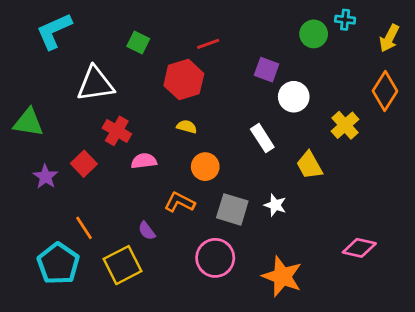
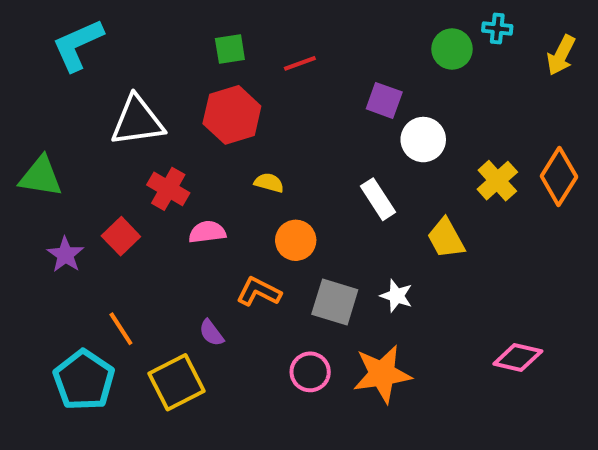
green square: (138, 42) -> (230, 49), moved, turned -35
red hexagon: (184, 80) -> (232, 115), moved
orange diamond: (385, 91) -> (559, 177), moved
pink circle: (215, 258) -> (310, 372), size x0.7
orange star: (282, 276) -> (382, 374), moved, turned -30

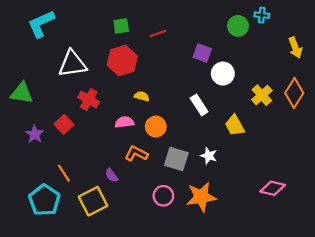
yellow arrow: (561, 55) -> (295, 48), moved, turned -48
pink semicircle: (207, 232) -> (124, 122), moved

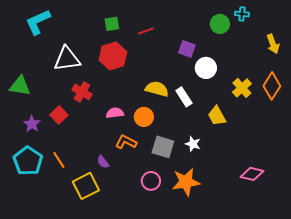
yellow semicircle: (142, 96) -> (157, 89), moved, size x1.6
cyan pentagon: (44, 200) -> (28, 161), moved

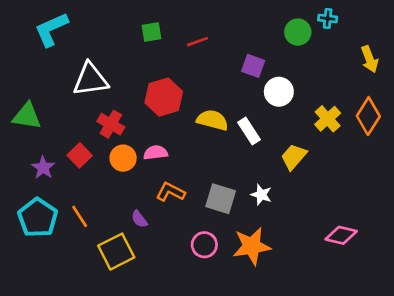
red hexagon: (113, 56) -> (164, 97), moved
yellow trapezoid: (217, 116) -> (294, 157), turned 70
orange circle: (144, 117) -> (123, 158), moved

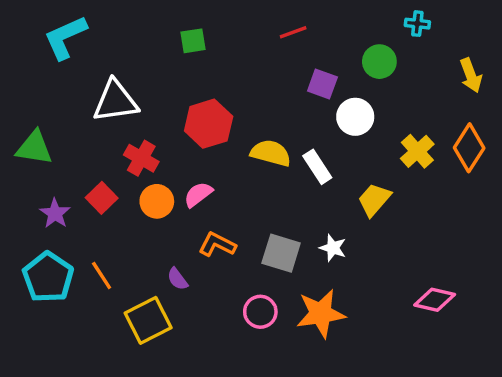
green circle: (298, 32) -> (379, 62), moved
red line: (198, 42) -> (293, 32), moved
pink semicircle: (156, 153) -> (198, 194), turned -30

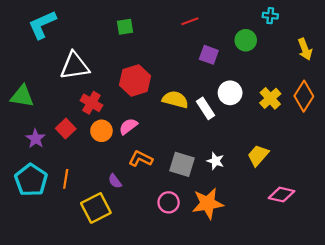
white circle: (355, 117) -> (230, 93), moved
yellow trapezoid: (374, 200) -> (258, 155), moved
orange line: (102, 276) -> (66, 179), turned 42

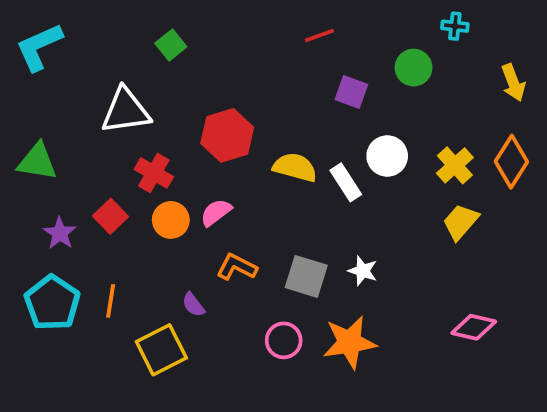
cyan L-shape: (42, 25) -> (39, 47), moved
green square: (125, 27) -> (171, 45), moved, turned -30
yellow trapezoid: (258, 155) -> (461, 222), moved

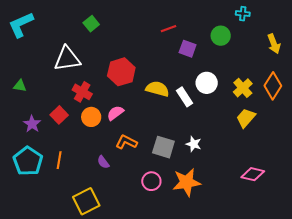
red line: (319, 36) -> (168, 29), moved
green triangle: (37, 162) -> (20, 86), size x0.6
yellow square: (161, 350) -> (86, 201), moved

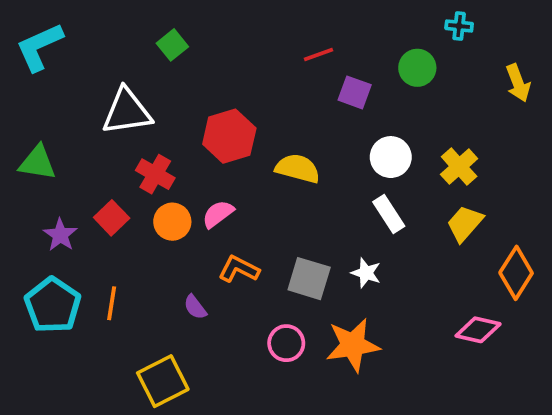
green triangle: (20, 86) -> (37, 163), size x1.5
orange diamond: (273, 86) -> (516, 273), moved
white rectangle: (185, 97) -> (389, 214), moved

